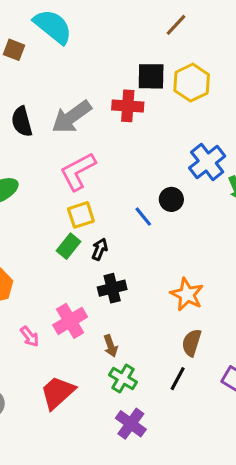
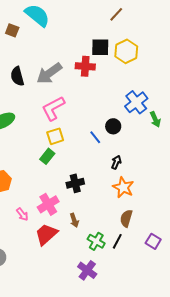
black arrow: (100, 249) -> (116, 162), moved
green cross: (123, 379) -> (96, 241), moved
red trapezoid: (58, 393) -> (46, 234), moved

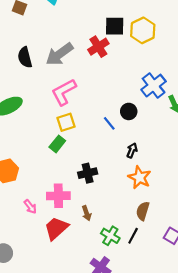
red cross: (85, 66) -> (98, 47), turned -36
pink cross: (48, 204) -> (58, 196), turned 30

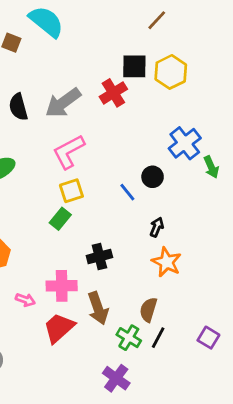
pink arrow: (30, 207) -> (25, 300), turned -32
brown semicircle: (143, 211) -> (148, 310), moved
brown arrow: (87, 213) -> (98, 308), size x1.6

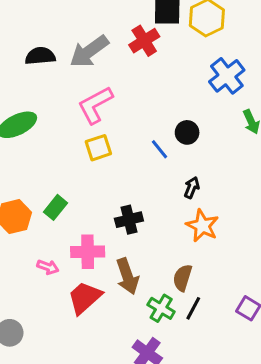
black semicircle: (18, 107) -> (40, 56), turned 100
blue cross: (185, 143) -> (227, 76), moved
green rectangle: (60, 219) -> (56, 207), moved

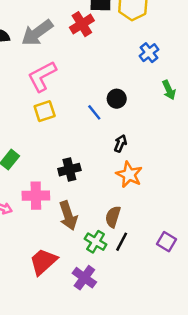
blue cross: (227, 76) -> (149, 53), size x0.7
red trapezoid: (85, 298) -> (43, 262), moved

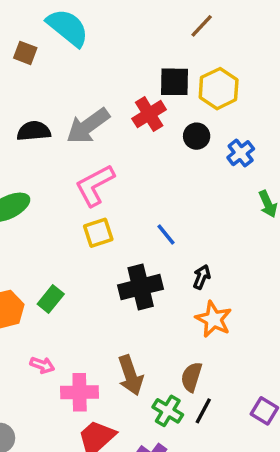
black circle: (117, 99) -> (197, 136), moved
black cross: (69, 170) -> (141, 287), moved, size x1.4
pink cross: (36, 196) -> (80, 392), moved

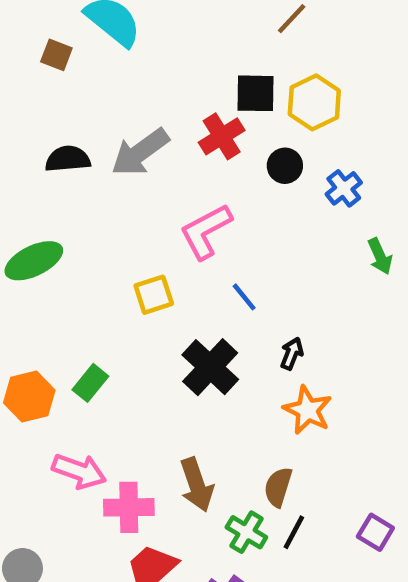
pink L-shape: (95, 185) -> (206, 231), moved
black cross: (141, 287) -> (210, 367), turned -33
pink arrow: (42, 365) -> (79, 471), size x1.6

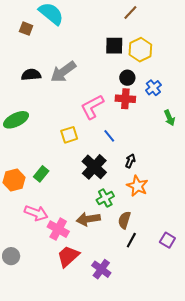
red cross: (222, 136) -> (125, 99), moved, turned 36
brown arrow: (197, 485) -> (88, 219), turned 100
pink cross: (129, 507) -> (58, 229), turned 30
green cross: (246, 532) -> (105, 198), moved, turned 30

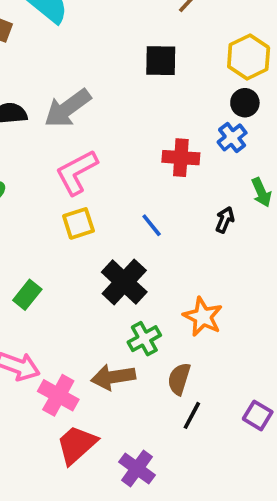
yellow hexagon: (140, 50) -> (249, 57), moved
black circle: (127, 78) -> (245, 103), moved
pink L-shape: (92, 107) -> (77, 172), moved
black arrow: (130, 161) -> (225, 220), moved

